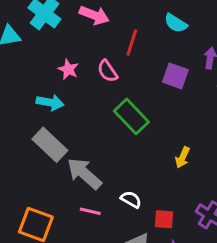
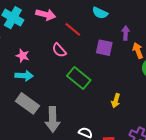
red line: (132, 43) -> (73, 29), turned -60
pink star: (68, 69) -> (23, 56), moved
gray arrow: (84, 174) -> (53, 119), turned -125

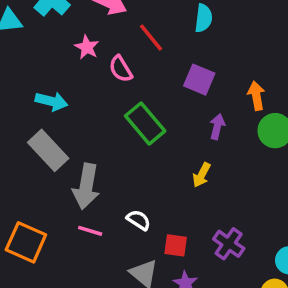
cyan semicircle: (100, 13) -> (203, 18), turned -119
purple arrow: (126, 33) -> (217, 127), moved
pink star: (23, 56) -> (87, 47), moved

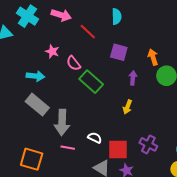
pink star: (87, 47) -> (52, 51), moved
pink semicircle: (121, 69) -> (74, 63), moved
red square: (176, 245) -> (118, 150), size x1.5

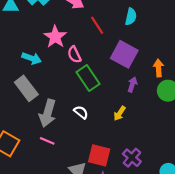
pink star: (52, 51) -> (55, 37), size x1.5
purple square: (119, 52) -> (124, 54), size x1.4
white semicircle: (95, 138) -> (81, 112), moved

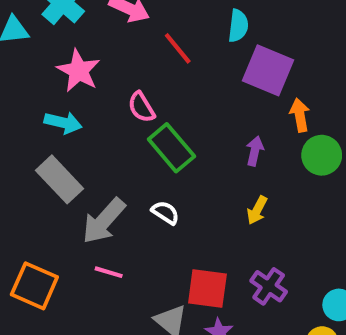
pink star: (55, 37) -> (79, 71), moved
purple square: (124, 54) -> (268, 70), moved
gray arrow: (48, 113) -> (104, 221), turned 32
yellow arrow: (120, 113) -> (257, 210), moved

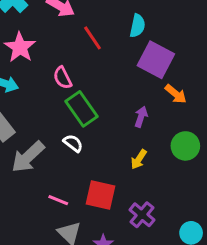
orange arrow: (300, 115) -> (176, 94), turned 135
green circle: (322, 155) -> (185, 146), moved
white semicircle: (165, 213) -> (73, 143), moved
pink line: (109, 272) -> (58, 200), moved
red square: (207, 289) -> (101, 195), moved

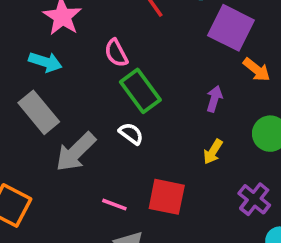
purple cross: (142, 215) -> (254, 199), moved

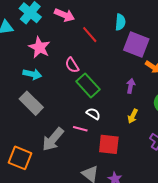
white semicircle: (131, 134) -> (93, 114), moved
gray arrow: (76, 152) -> (53, 139), moved
pink line: (114, 205) -> (80, 129), moved

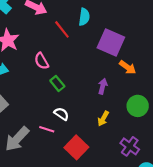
cyan semicircle: (120, 22) -> (84, 17), moved
green rectangle: (88, 85) -> (57, 84), size x0.6
red square: (109, 144) -> (76, 147), turned 35

